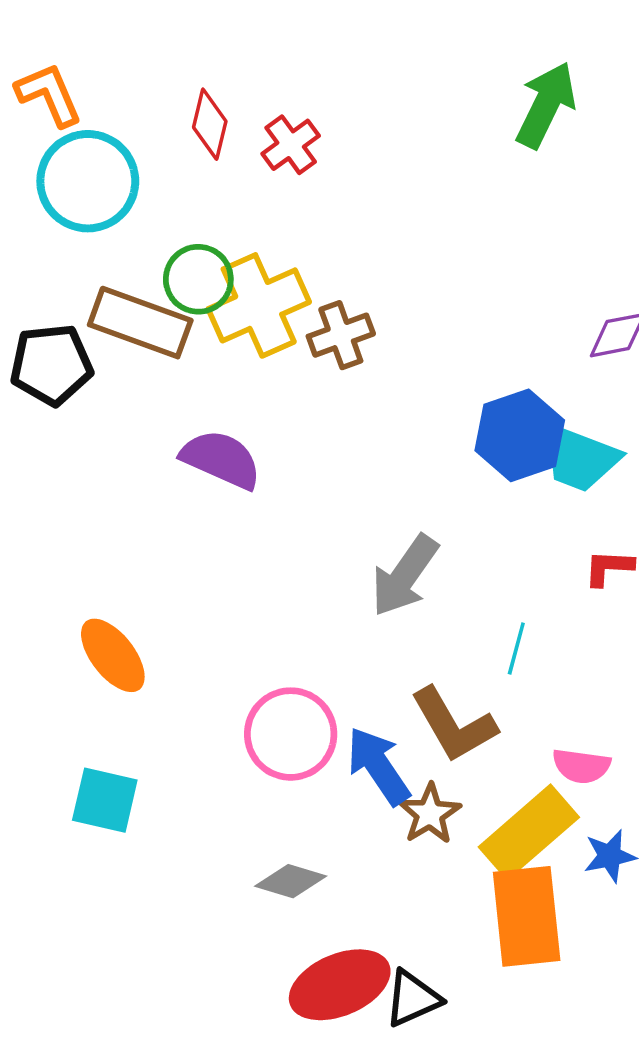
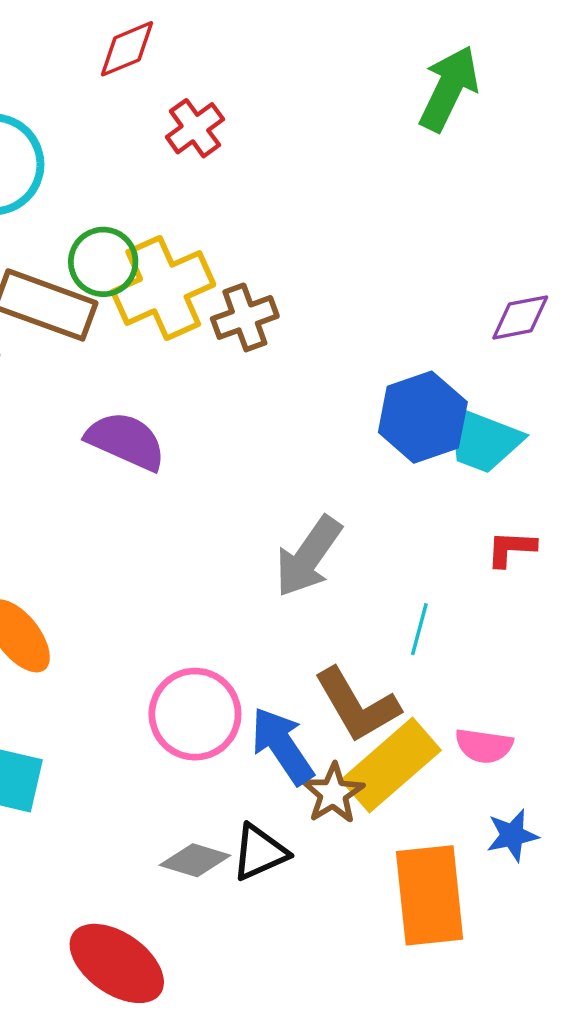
red diamond: (210, 124) -> (127, 49), moved, turned 54
yellow rectangle: (529, 832) -> (391, 765), moved
red ellipse: (340, 985) -> (117, 963), moved, turned 58
black triangle: (413, 998) -> (260, 852), moved

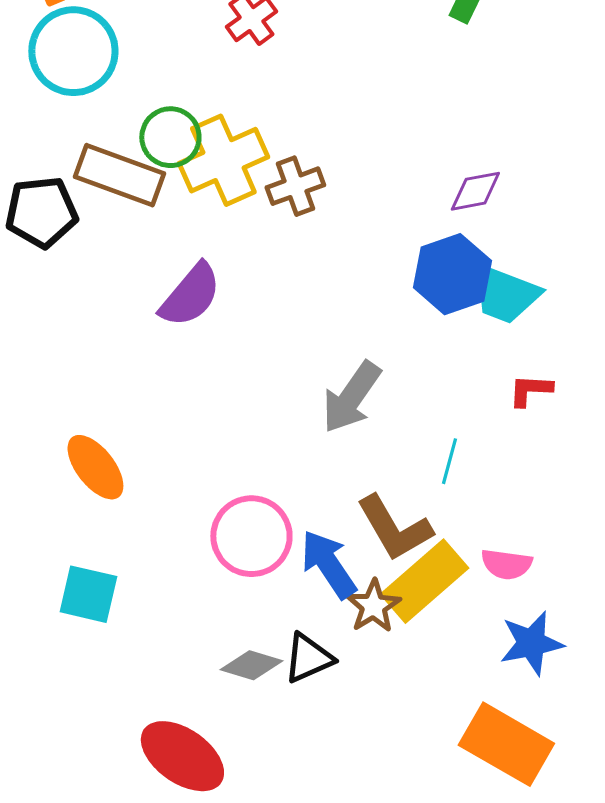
purple diamond: (520, 317) -> (475, 191), moved
purple semicircle: (126, 441) -> (190, 295), turned 106
blue star: (512, 835) -> (531, 643), size x1.4
orange rectangle: (430, 895) -> (506, 744), moved, turned -54

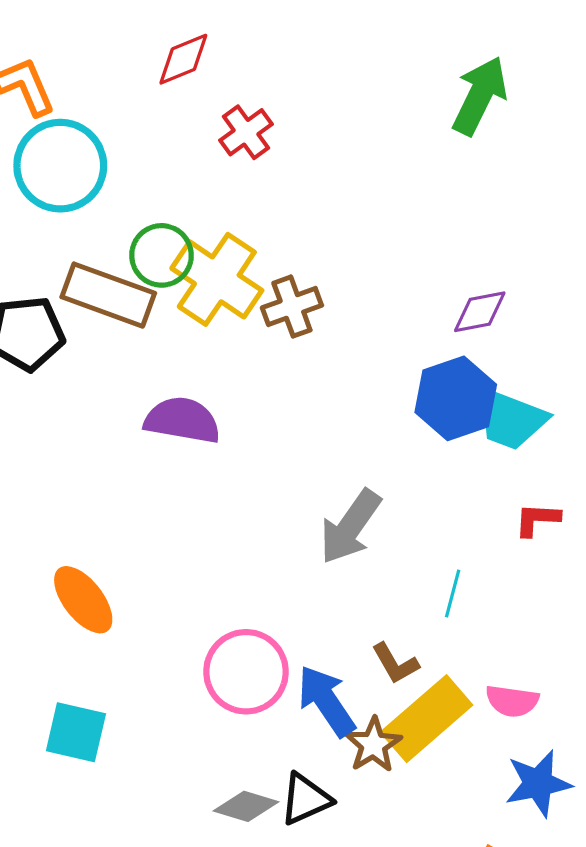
yellow cross: (223, 160) -> (217, 279), turned -32
purple semicircle: (190, 295) -> (182, 420), turned -120
brown L-shape: (394, 528) -> (395, 663), size x0.6

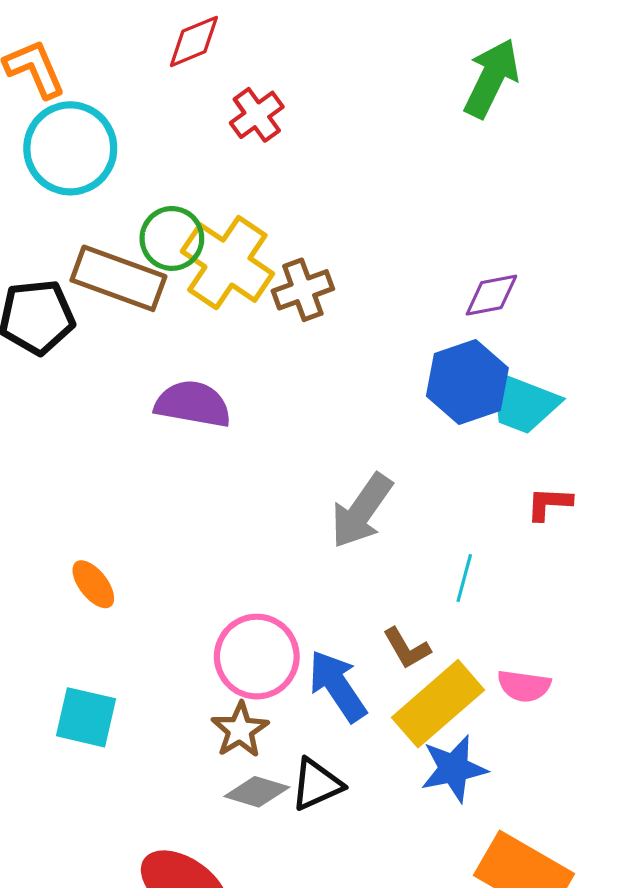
orange ellipse: (83, 600) -> (93, 584), size x0.7
brown star: (373, 745) -> (240, 730), moved
blue star: (538, 783) -> (454, 769), moved

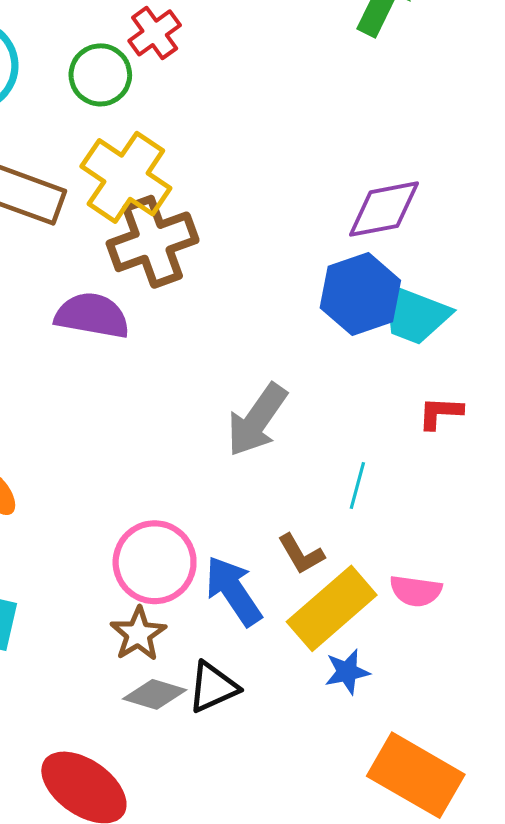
green circle: (172, 238) -> (100, 75), moved
brown cross: (303, 290) -> (153, 242), moved, size x1.5
purple diamond: (491, 295) -> (384, 209), size x1.4
blue star: (454, 769) -> (347, 672), size x0.7

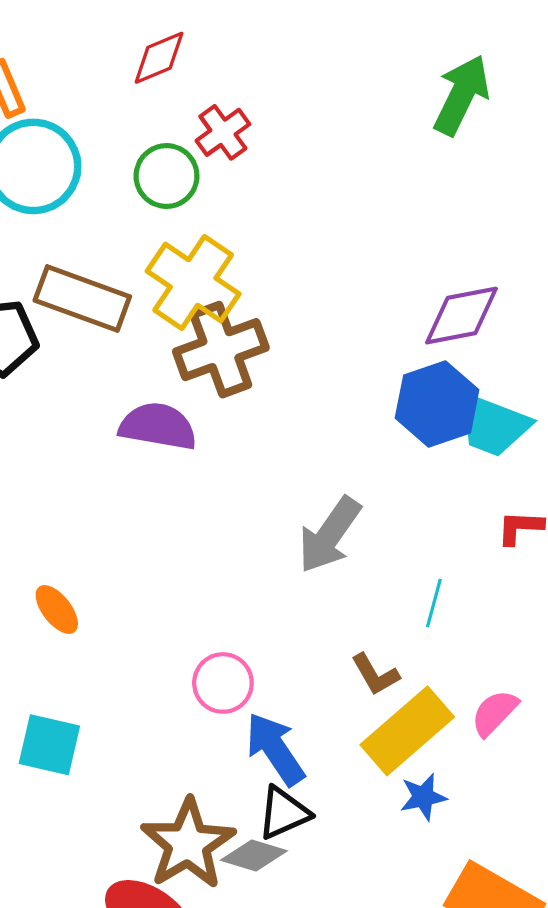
pink circle: (155, 562) -> (223, 683), size x0.7
blue arrow: (233, 591) -> (275, 749), moved
pink semicircle: (416, 591) -> (495, 713), turned 126
brown star: (138, 634) -> (188, 844), moved, size x1.6
gray diamond: (155, 694) -> (254, 856), moved

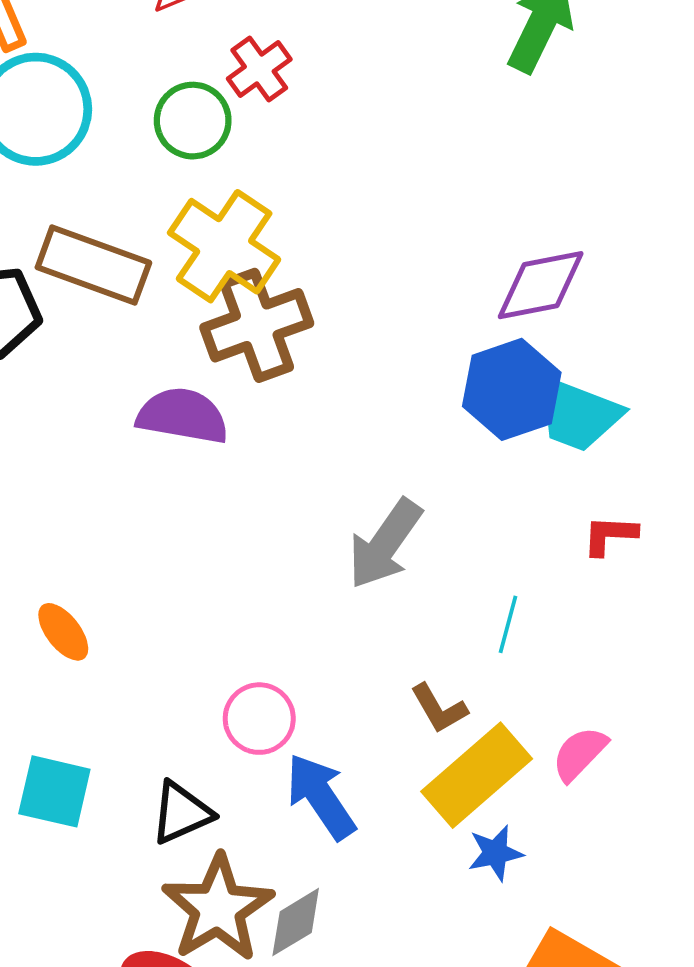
black triangle: (284, 813) -> (181, 813), moved
gray diamond: (254, 856) -> (296, 922), turned -48

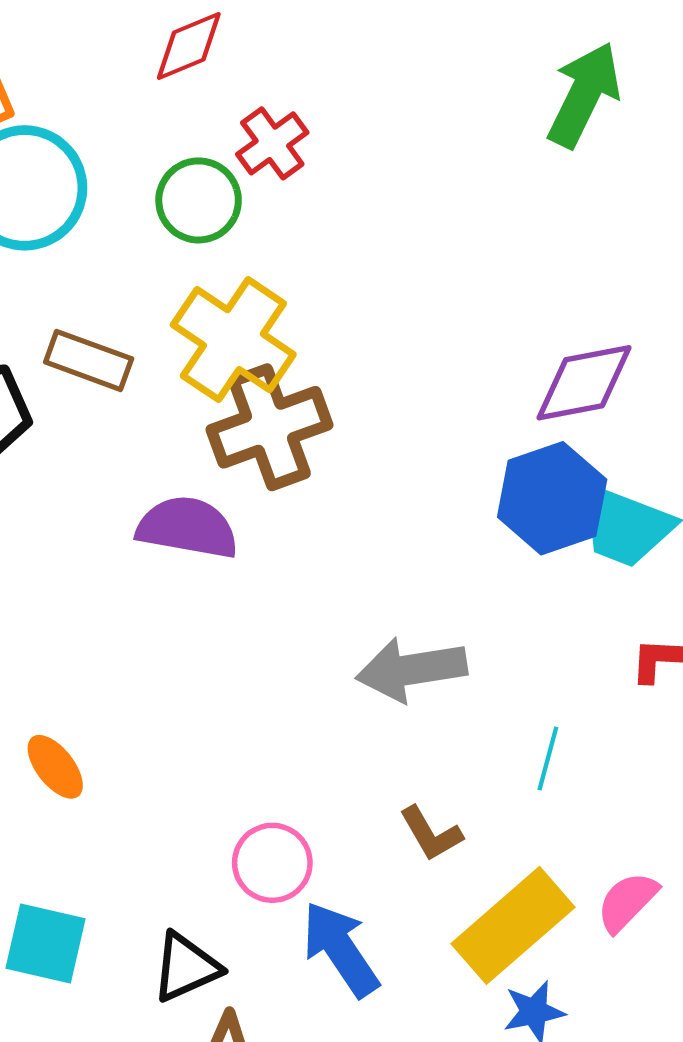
brown rectangle: (93, 265) -> (89, 360), size x0.7
gray arrow: (385, 544) -> (411, 669), turned 46
brown L-shape: (439, 708) -> (431, 834), moved

